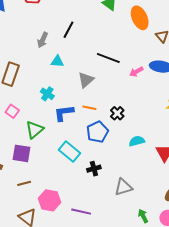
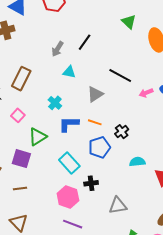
pink hexagon: (49, 200) -> (68, 197), moved

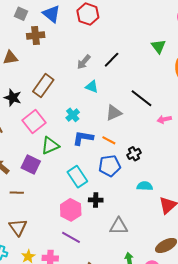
pink square: (18, 115) -> (34, 121), size x1.6
brown line: (20, 189) -> (17, 193), moved

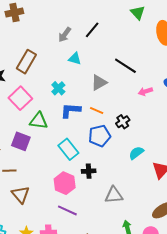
pink arrow: (164, 119) -> (145, 91), moved
green triangle: (50, 146) -> (39, 121), turned 36
cyan semicircle: (145, 186) -> (136, 153), turned -35
brown triangle: (18, 227) -> (20, 195), moved

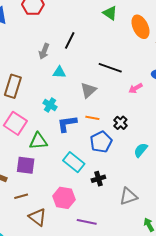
pink hexagon: (65, 183) -> (64, 198), moved

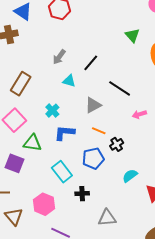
black line: (70, 40) -> (91, 63), moved
orange line: (92, 118) -> (99, 131), moved

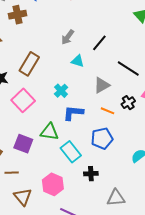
green triangle: (32, 143) -> (49, 132), moved
black cross: (117, 144) -> (128, 103), moved

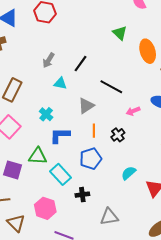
black cross: (128, 103) -> (118, 135), moved
orange line: (107, 111) -> (94, 131), turned 72

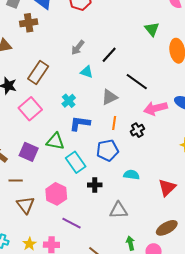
pink arrow: (133, 111) -> (155, 108), size x1.6
cyan semicircle: (129, 173) -> (131, 175), moved, turned 42

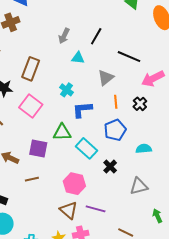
black cross: (95, 185) -> (110, 167), turned -32
brown triangle: (26, 205) -> (69, 210), moved

